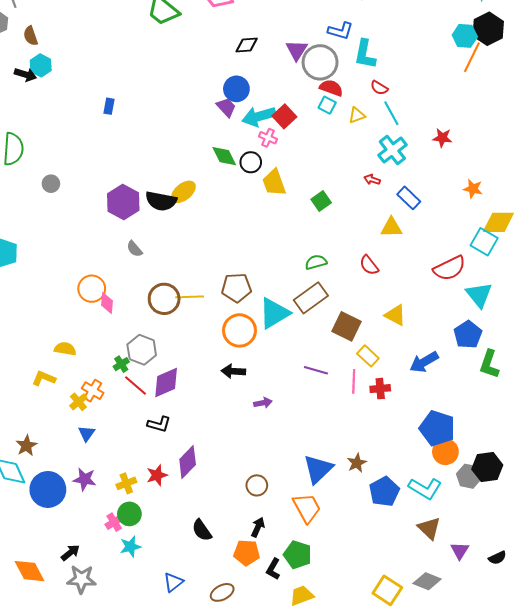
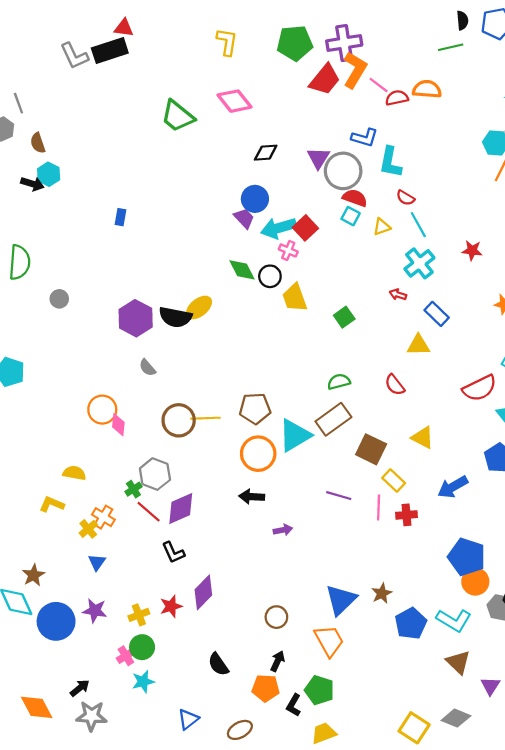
black L-shape: (159, 424) -> (173, 553), turned 50

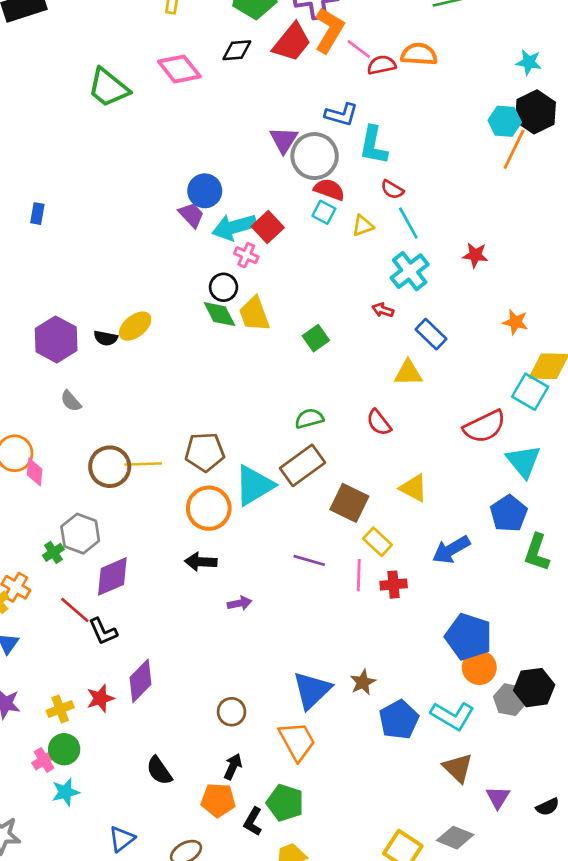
black diamond: (266, 153) -> (237, 50), moved
green diamond: (242, 270) -> (219, 314), moved
black semicircle: (175, 317) -> (106, 338), size x0.6
red line: (149, 512) -> (75, 610), moved

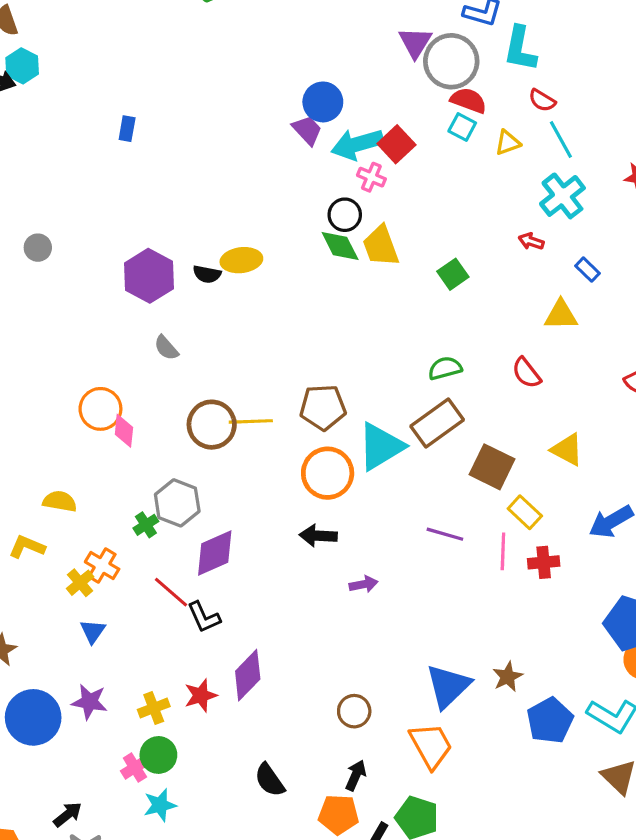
yellow ellipse: (135, 326) -> (241, 260), turned 32
blue rectangle: (431, 334) -> (587, 270), size x0.7

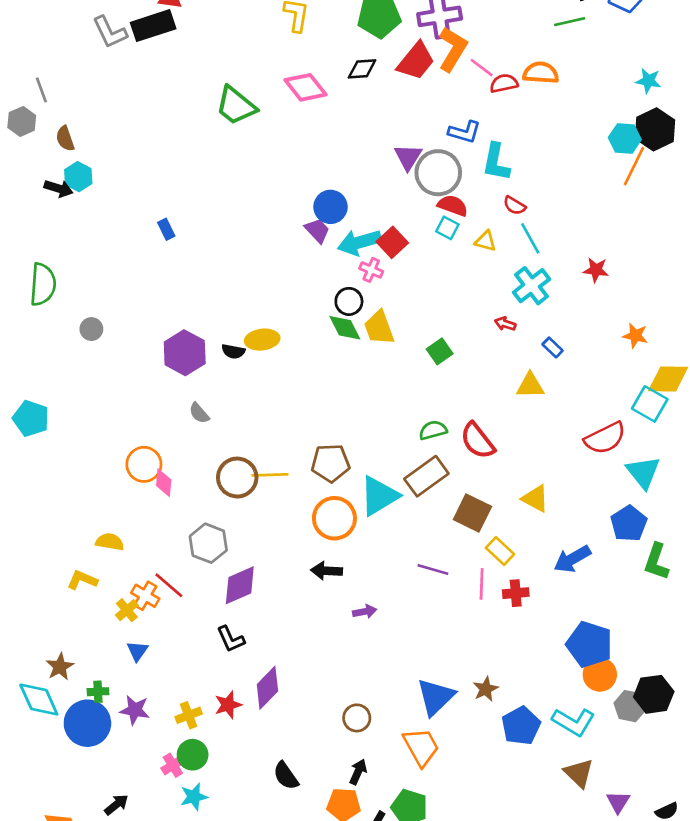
blue rectangle: (127, 129) -> (166, 229), turned -36
yellow triangle: (508, 143) -> (486, 241), turned 35
red semicircle: (526, 373) -> (478, 441), moved, size x1.4
green cross: (146, 525) -> (98, 692), moved, turned 30
red line: (171, 592) -> (169, 585), moved

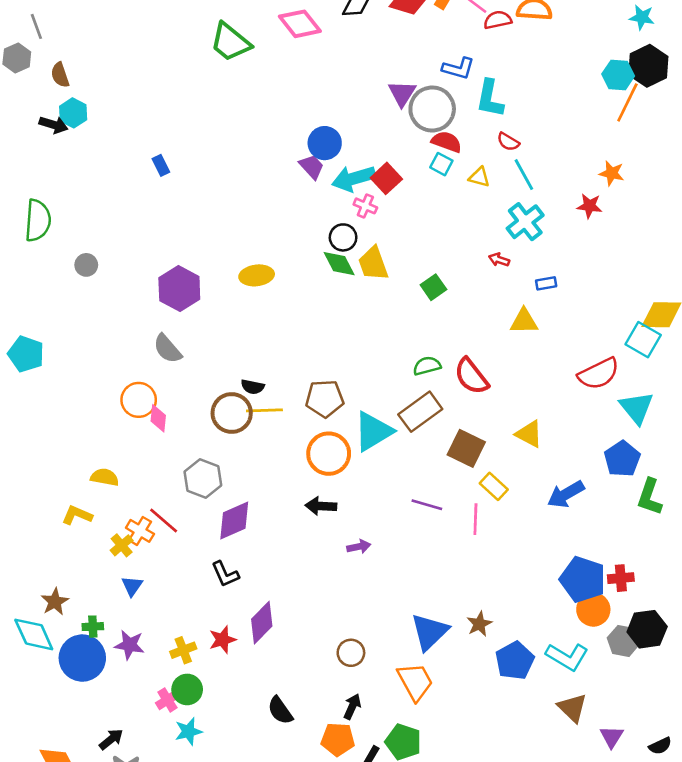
orange star: (635, 336) -> (612, 173), moved
blue rectangle: (553, 347) -> (546, 283), turned -54
black semicircle: (233, 351) -> (253, 387), moved
gray semicircle: (199, 413) -> (167, 349), moved, size x1.4
red cross: (516, 593) -> (621, 578), moved

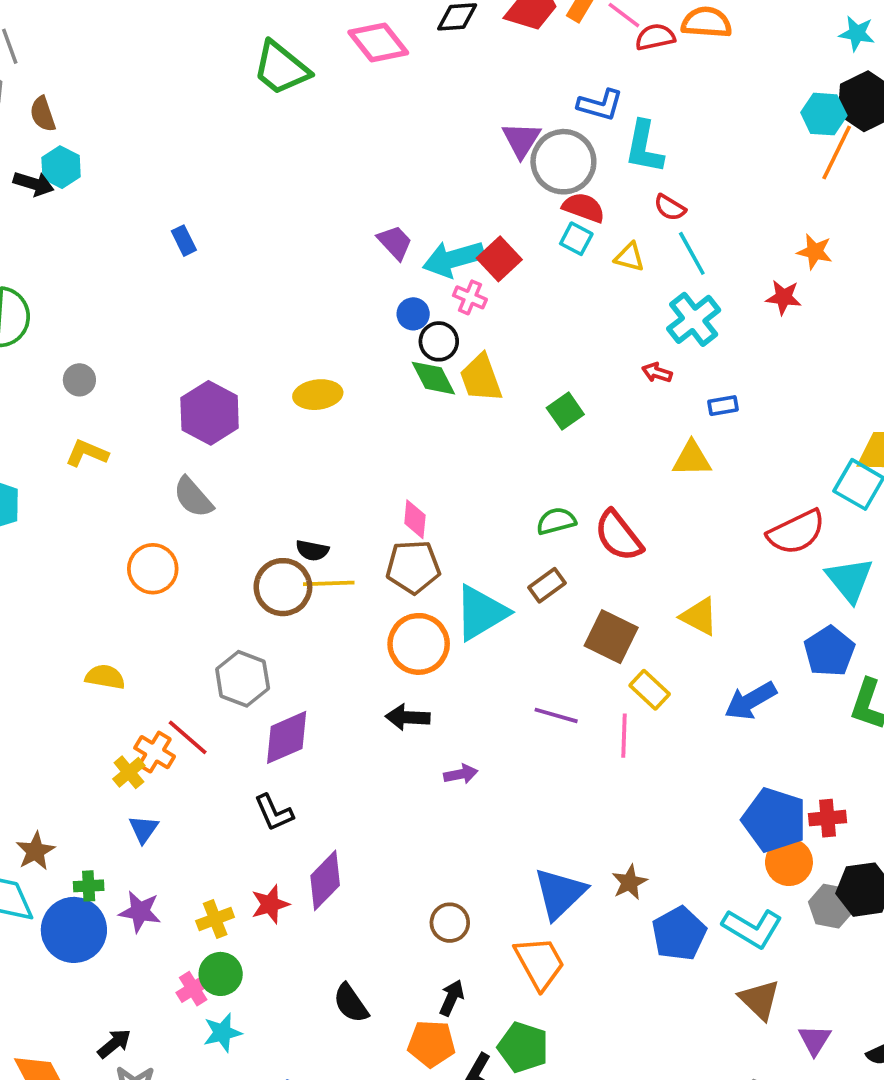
blue circle: (325, 143) -> (413, 314), moved, size x0.7
brown rectangle: (420, 412) -> (547, 585), size x0.6
pink diamond: (158, 418) -> (415, 519), moved
yellow L-shape: (77, 515) -> (87, 453), moved

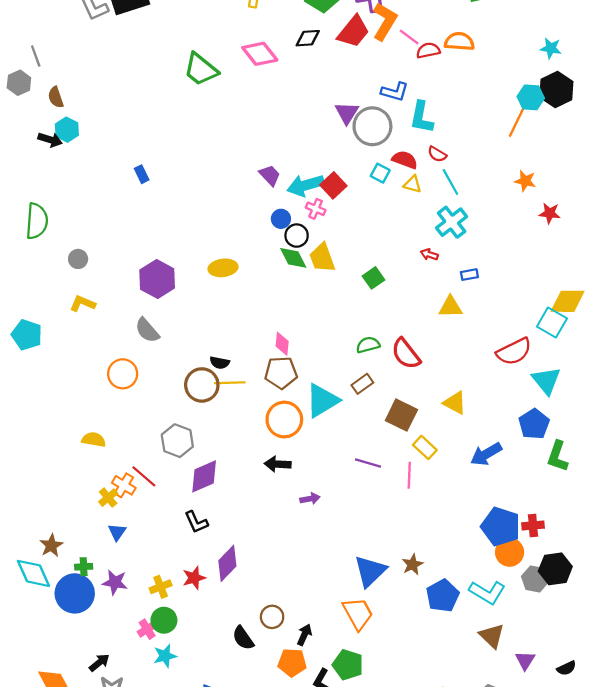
orange line: (837, 153) -> (517, 121), moved
red semicircle: (584, 208) -> (405, 160), moved
red star: (783, 297) -> (550, 213), moved
brown circle: (450, 923) -> (272, 617), moved

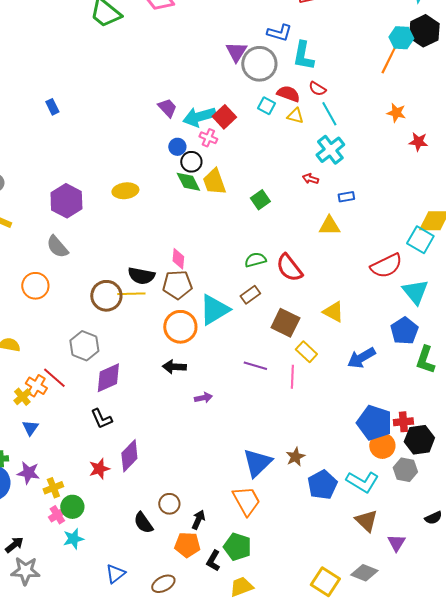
black semicircle: (220, 363) -> (141, 276), moved, size x1.5
black hexagon: (555, 569) -> (419, 440), moved
yellow cross: (161, 587) -> (53, 488), moved
black semicircle: (566, 668) -> (433, 518), moved

